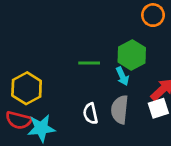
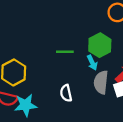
gray semicircle: (120, 110) -> (101, 82), moved

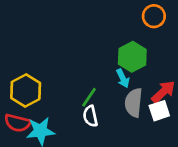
green line: (65, 52) -> (89, 97), moved, turned -56

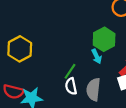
yellow hexagon: (26, 90) -> (20, 49), moved
gray semicircle: (134, 103) -> (93, 89), moved

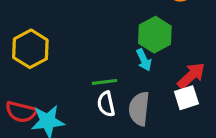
green line: (70, 71) -> (104, 82), turned 49

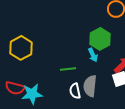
white semicircle: (106, 104) -> (75, 91), moved

